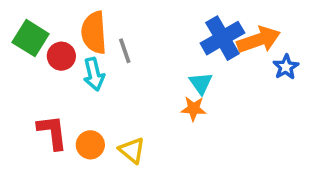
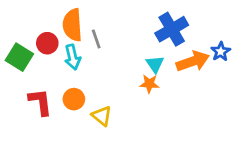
green square: (31, 38) -> (19, 57), moved
orange arrow: (259, 40) -> (193, 61), moved
orange circle: (90, 145) -> (74, 99), moved

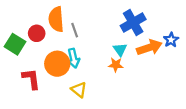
cyan arrow: (72, 57) -> (73, 58), moved
orange circle: (74, 99) -> (57, 64), moved, size x1.5

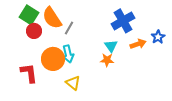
orange semicircle: (56, 19) -> (52, 18), turned -30
gray line: (75, 30) -> (69, 28), turned 48
green square: (15, 44) -> (29, 15), moved
orange arrow: (149, 47) -> (138, 44), size x0.7

